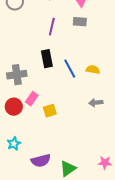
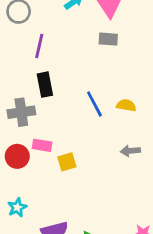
purple line: (52, 27) -> (39, 46), moved
black rectangle: (47, 59) -> (45, 85), moved
pink rectangle: (32, 99) -> (42, 145), turned 64

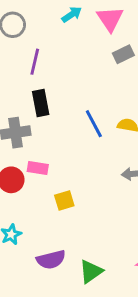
gray rectangle: (108, 39) -> (123, 54), moved, turned -30
yellow square: (67, 162) -> (64, 200), moved

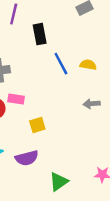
black rectangle: (41, 103) -> (40, 34), moved
purple semicircle: (51, 260) -> (27, 158), moved

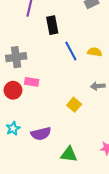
yellow square: (37, 125) -> (74, 105), moved, turned -32
green triangle: (59, 182) -> (69, 154), turned 42

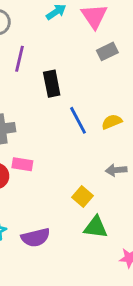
yellow semicircle: (95, 52) -> (112, 122), turned -32
green triangle: (69, 154) -> (96, 227), moved

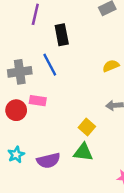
blue line: (78, 120) -> (50, 65), moved
green triangle: (96, 227) -> (83, 152), moved

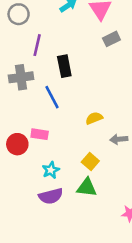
yellow semicircle: (111, 66) -> (94, 118), moved
gray cross: (20, 72) -> (21, 77), moved
cyan star: (16, 155) -> (51, 170), moved

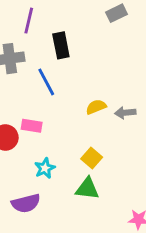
gray arrow: (119, 139) -> (125, 113), moved
purple semicircle: (51, 196) -> (26, 203), moved

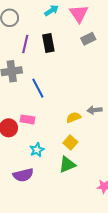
black rectangle: (61, 45) -> (48, 43), moved
yellow semicircle: (96, 107) -> (74, 117), moved
green triangle: (87, 189) -> (67, 165), turned -30

